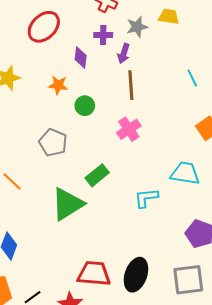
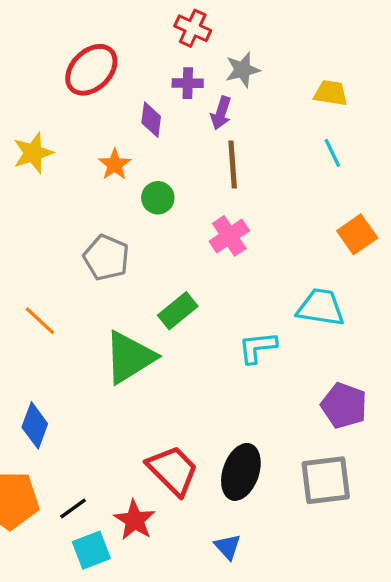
yellow trapezoid: (169, 17) -> (331, 93), moved
orange star: (58, 85) -> (115, 165), turned 30
red trapezoid: (94, 274) -> (173, 470), turned 40

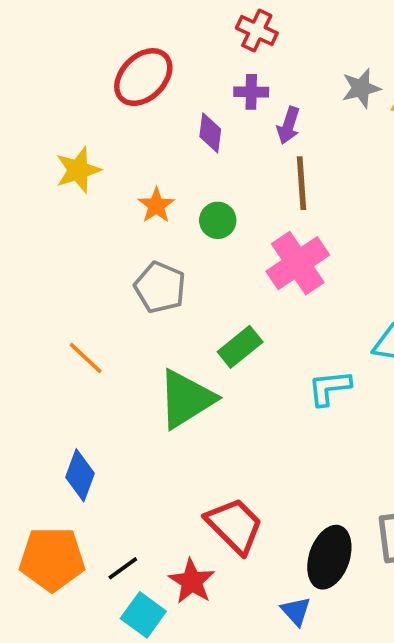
gray star: (243, 70) -> (361, 88), moved
orange star: (115, 165) -> (156, 205), moved
pink cross: (229, 236) -> (298, 263), size x1.4
black ellipse: (241, 472) -> (329, 557), moved
cyan square: (91, 550) -> (143, 615), turned -33

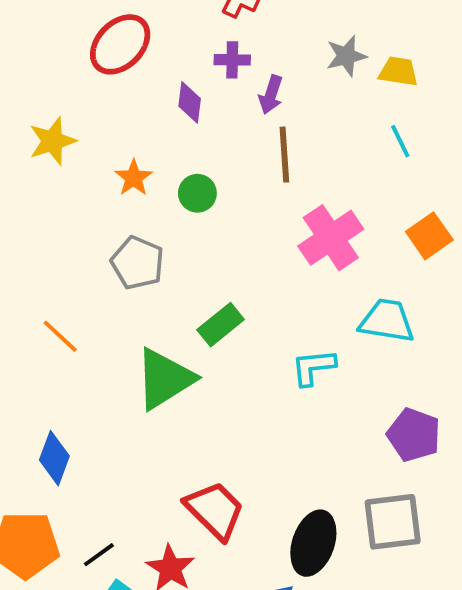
pink cross: (298, 263) -> (331, 238), moved

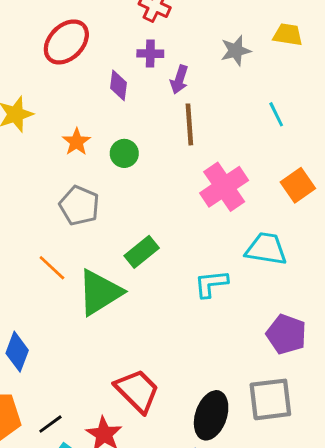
yellow trapezoid: (398, 71) -> (288, 35), moved
orange line: (60, 336) -> (52, 268), moved

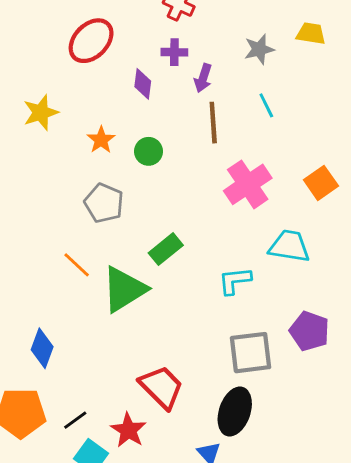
cyan line: (276, 114) -> (266, 105), moved
gray square: (270, 399) -> (251, 353), moved

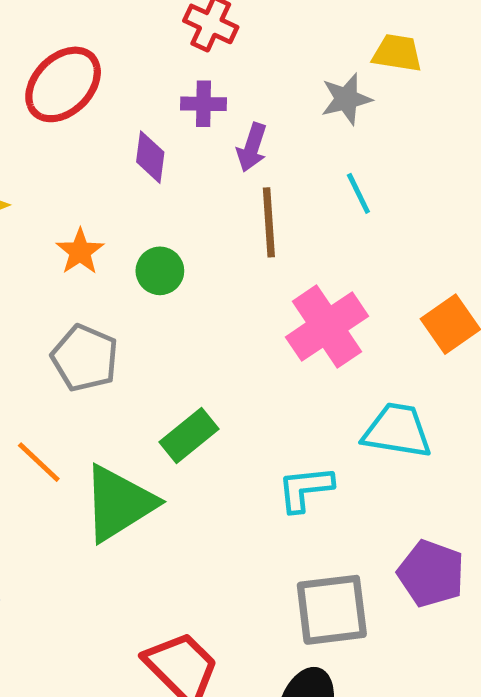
yellow trapezoid: (311, 33) -> (397, 53), moved

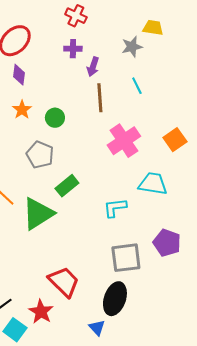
purple diamond: (150, 157) -> (19, 75), moved
gray pentagon: (85, 358) -> (40, 155), moved

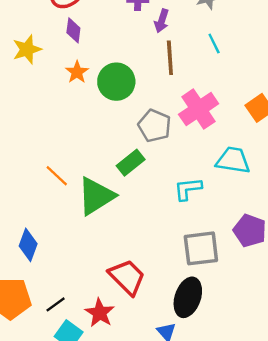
green circle: (55, 118) -> (116, 82), size x1.6
gray pentagon: (40, 155) -> (154, 126), moved

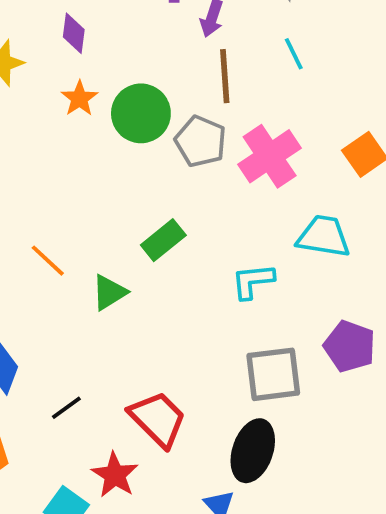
gray pentagon: (154, 126) -> (201, 141), moved
green triangle: (96, 196) -> (109, 292), size x0.6
black line: (56, 304) -> (66, 408), moved

